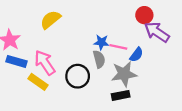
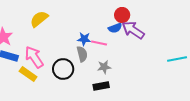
blue semicircle: (136, 55) -> (115, 28), moved, turned 32
gray star: (124, 74) -> (104, 67), size x0.6

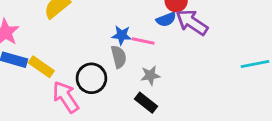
pink arrow: (34, 57) -> (66, 97), moved
yellow rectangle: (28, 74) -> (41, 67), moved
black rectangle: (101, 86) -> (146, 103), turned 49

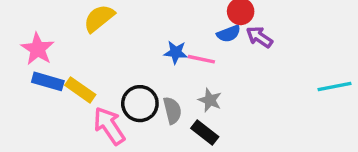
purple arrow: (192, 22) -> (259, 37), size x0.7
gray semicircle: (119, 57) -> (172, 110), moved
gray star: (150, 75) -> (210, 100), turned 30

